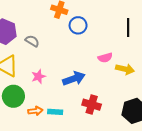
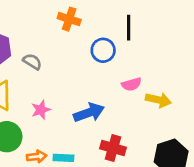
blue circle: (78, 25) -> (103, 50), moved
black line: (128, 27) -> (129, 28), moved

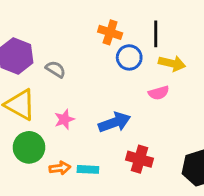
orange cross: (69, 19) -> (110, 32), moved
yellow arrow: (158, 100) -> (172, 63), moved

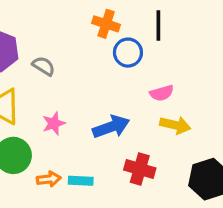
yellow arrow: (172, 63) -> (175, 125), moved

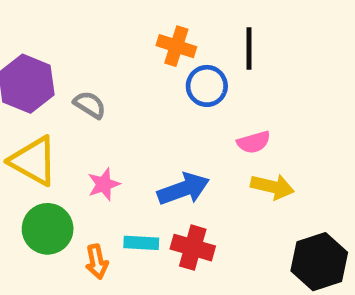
red cross: (140, 169) -> (193, 248), moved
orange arrow: (49, 179) -> (97, 262), turned 85
cyan rectangle: (81, 181) -> (141, 243), moved

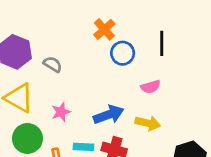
orange cross: (176, 46) -> (104, 29), turned 30
black line: (249, 49) -> (162, 43), moved
yellow arrow: (272, 187) -> (148, 123), moved

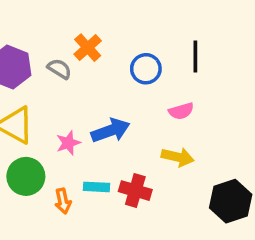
orange cross: (104, 29) -> (88, 48), moved
gray semicircle: (53, 64) -> (59, 69), moved
blue arrow: (109, 115) -> (111, 131), moved

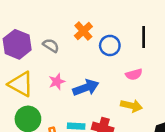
orange cross: (88, 48) -> (83, 31), moved
pink star: (68, 143) -> (57, 82), moved

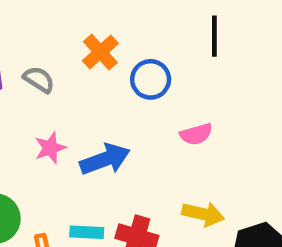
black line: (144, 37) -> (214, 36), moved
yellow arrow: (132, 106) -> (203, 214), moved

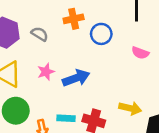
orange cross: (100, 52) -> (74, 19), turned 30
pink semicircle: (196, 134) -> (140, 53), moved, turned 36

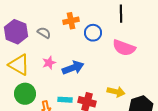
pink semicircle: (140, 53) -> (124, 48), size x1.6

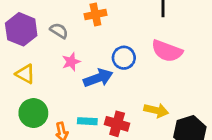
blue circle: (93, 33) -> (124, 58), moved
pink star: (49, 63) -> (71, 62), moved
yellow triangle: (19, 65) -> (25, 74), size x0.7

